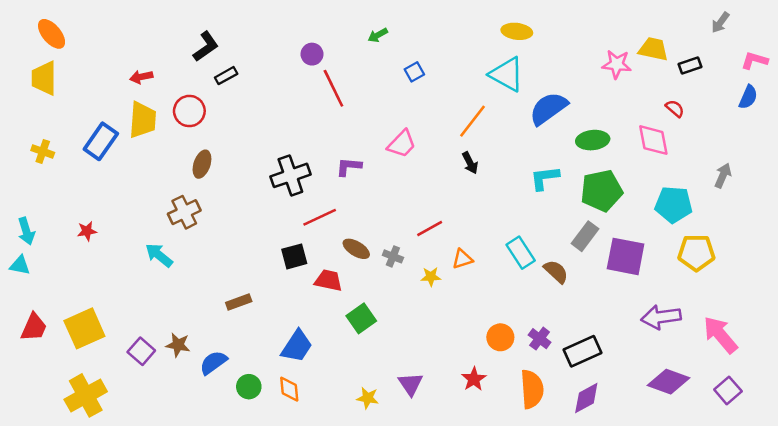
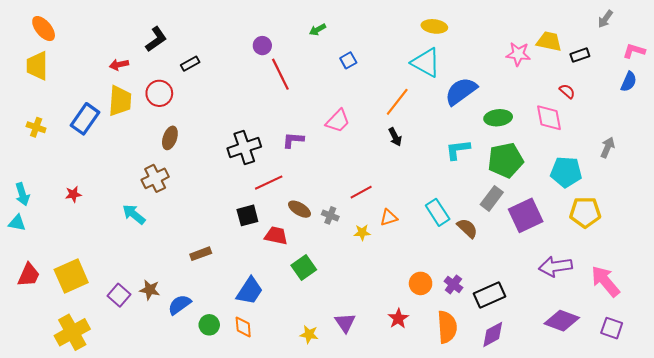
black L-shape: (206, 47) -> (156, 39), moved
purple square: (626, 256) -> (526, 215), turned -36
purple square: (728, 390) -> (612, 328), turned -30

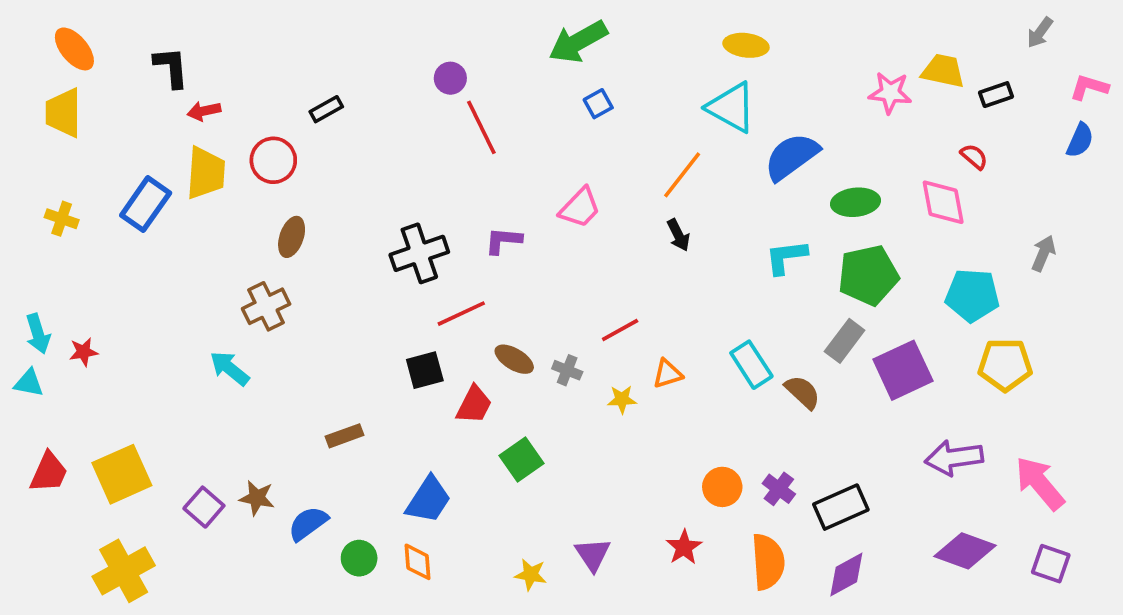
green arrow: (318, 30) -> (578, 42), moved, size x2.0
black L-shape: (156, 39) -> (171, 67), moved, turned -60
red star: (73, 194) -> (84, 352), moved
red trapezoid: (276, 236) -> (474, 405), turned 105

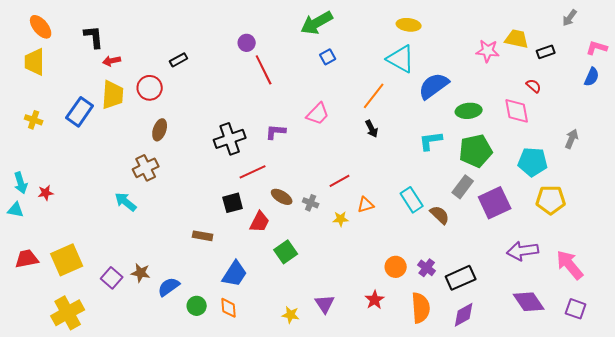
brown rectangle: (344, 436) -> (203, 236), moved, turned 30
red trapezoid: (49, 472) -> (27, 259), turned -125
purple diamond: (965, 551) -> (529, 302), turned 36

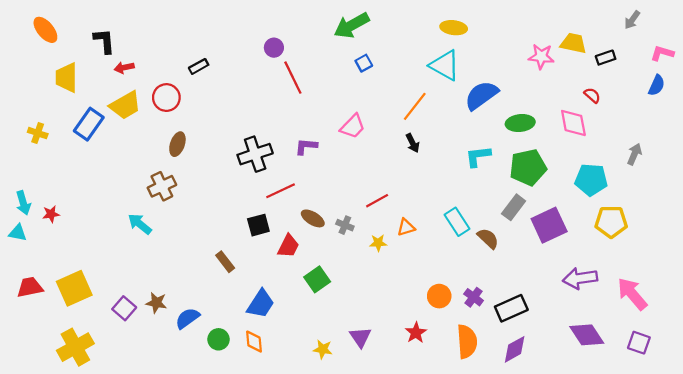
yellow trapezoid: (35, 62) -> (67, 78), moved
yellow trapezoid: (113, 95) -> (125, 105), turned 56
brown rectangle: (203, 236) -> (225, 262), turned 42

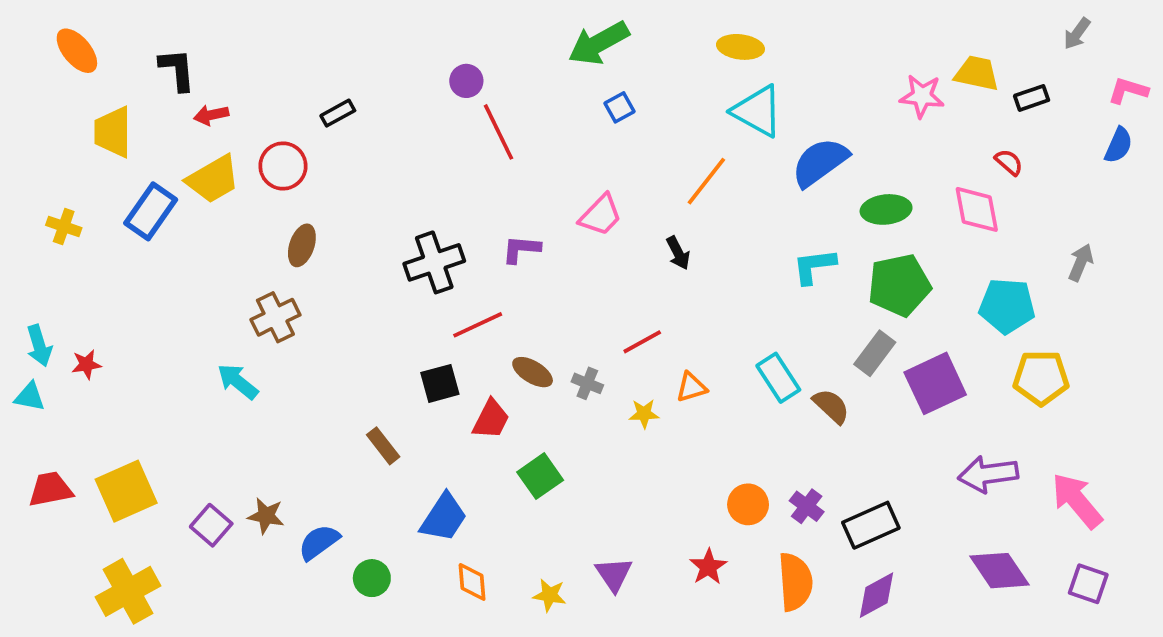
yellow ellipse: (454, 28) -> (740, 47), moved
black arrow: (413, 143) -> (678, 253), moved
orange diamond: (254, 342) -> (472, 582), moved

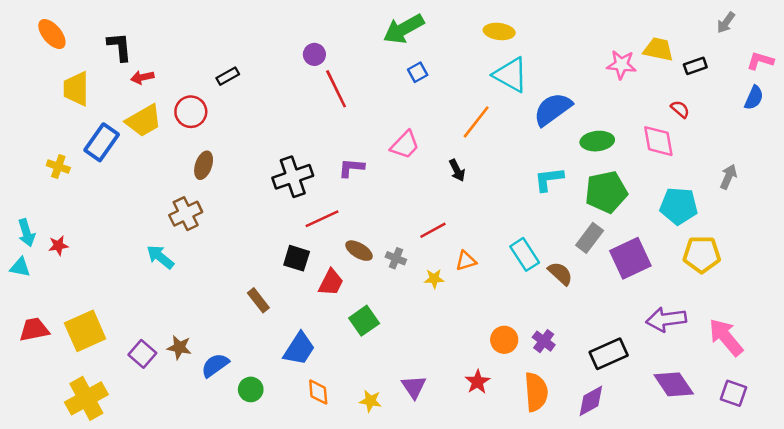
yellow cross: (64, 226) -> (58, 167), moved
black square: (440, 383) -> (297, 258), turned 32
black rectangle: (871, 525) -> (609, 354), moved

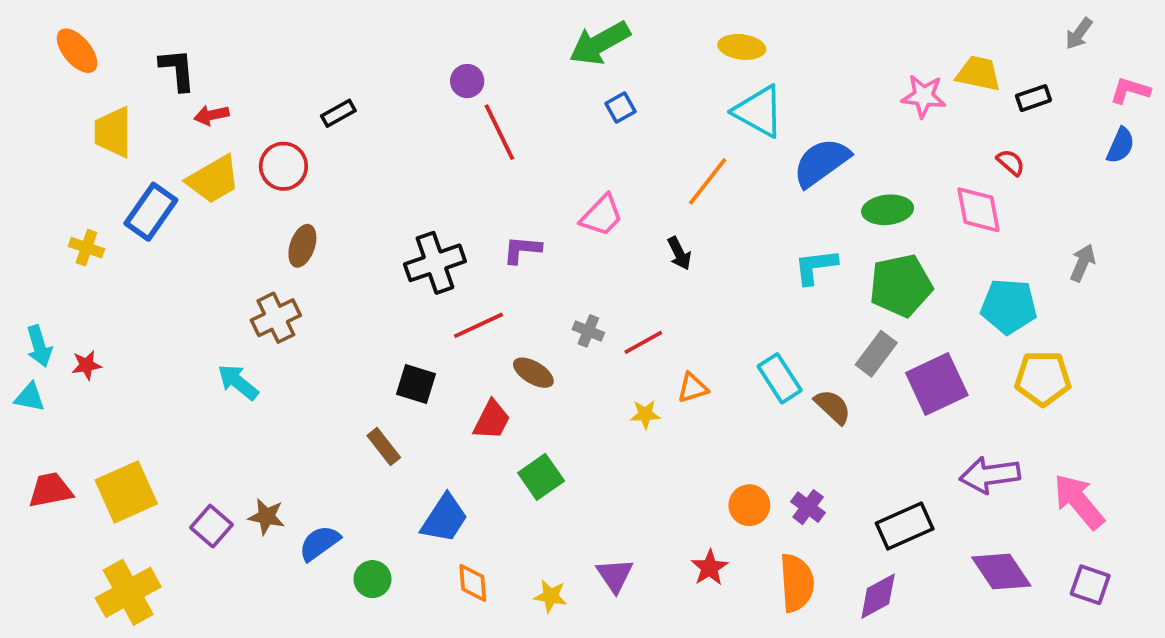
black square: (297, 258) -> (416, 384), moved
gray cross: (396, 258) -> (588, 331), moved

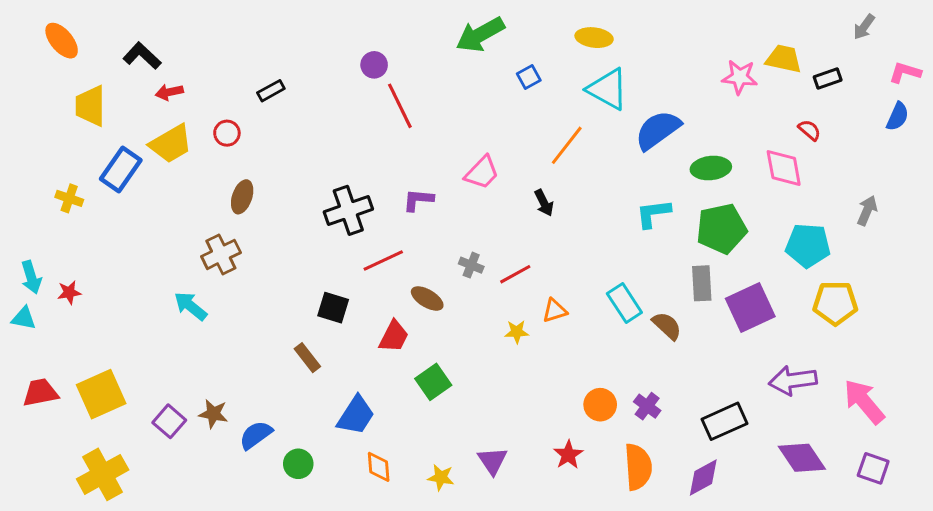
black L-shape: (177, 70) -> (142, 56), turned -42
blue square: (621, 108) -> (529, 77), moved
red circle: (283, 166) -> (227, 133), size x0.7
gray rectangle: (876, 354) -> (702, 283), turned -40

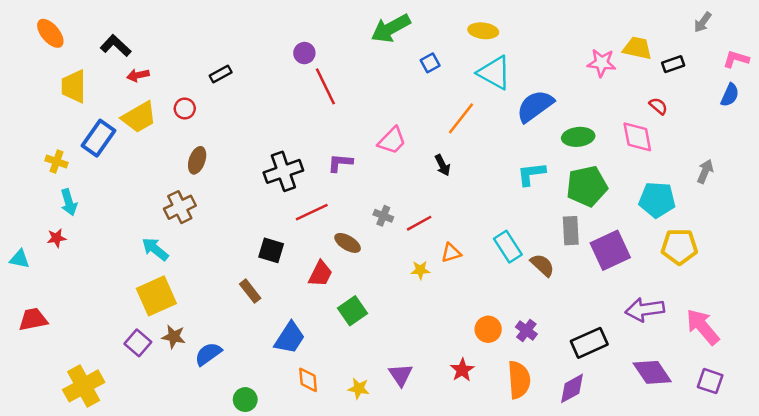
cyan arrow: (31, 277) -> (69, 202), moved
yellow square: (101, 394) -> (156, 296), moved
green circle: (298, 464) -> (245, 400), moved

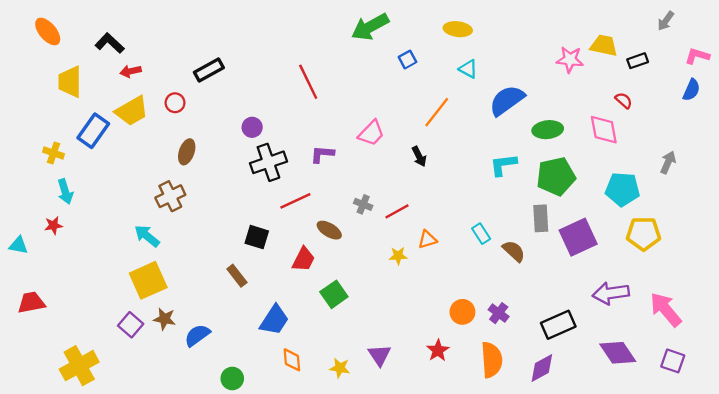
purple circle: (304, 53) -> (252, 127), moved
cyan triangle: (494, 73) -> (468, 69), size x0.6
black rectangle: (221, 74) -> (209, 70), size x1.4
cyan rectangle: (508, 247) -> (481, 234), size x0.7

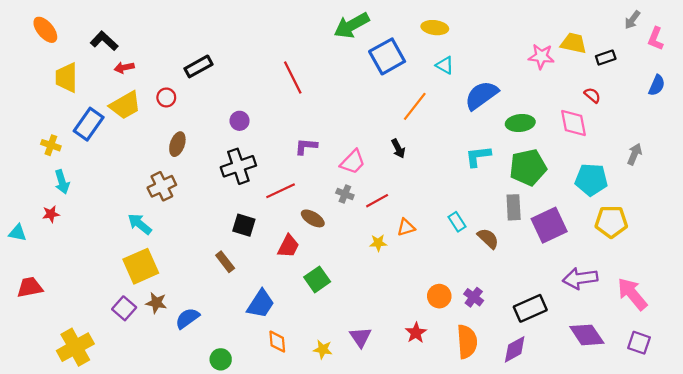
pink L-shape: (697, 56) -> (656, 39), moved, turned -85
blue square: (408, 60) -> (387, 56), size x2.0
pink trapezoid: (371, 133) -> (353, 162), moved
black cross: (268, 162) -> (238, 166), moved

